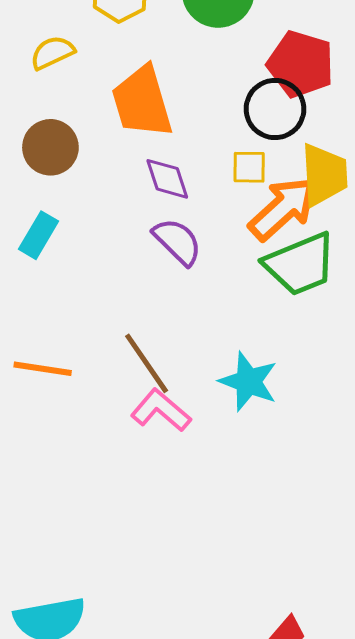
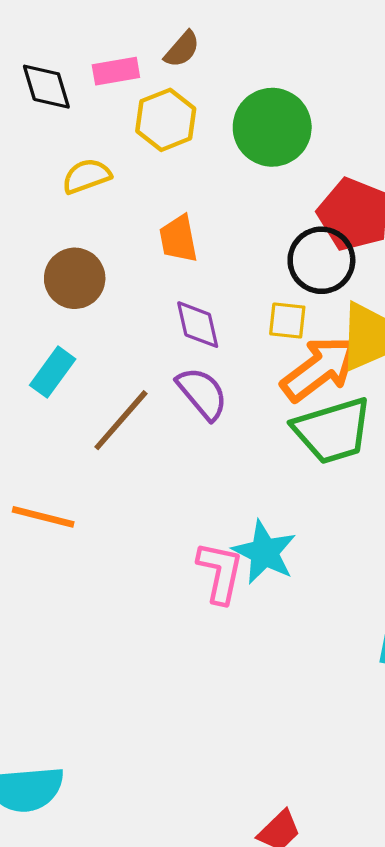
orange trapezoid: (142, 102) -> (178, 239), size x0.6
brown line: (147, 363) -> (121, 420), moved, turned 70
pink L-shape: (161, 410) -> (220, 572), moved, turned 56

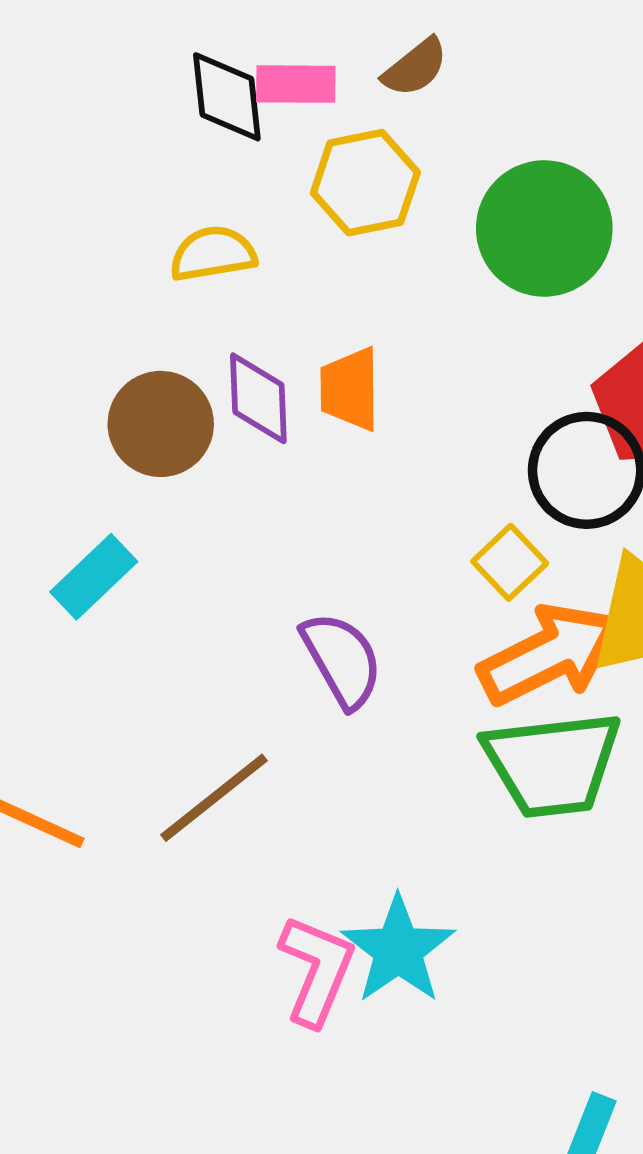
black diamond: (46, 87) -> (227, 97), moved
yellow square: (287, 321) -> (510, 562), turned 30
purple diamond: (198, 325) -> (258, 398), moved
brown line: (121, 420) -> (214, 798), moved

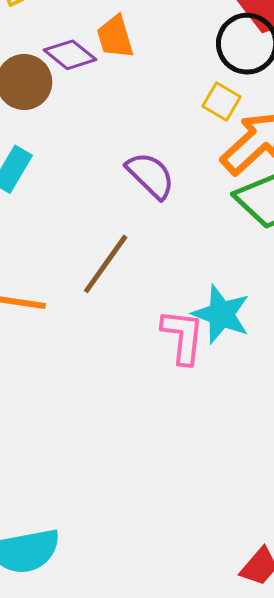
purple diamond: (258, 398) -> (70, 55), turned -33

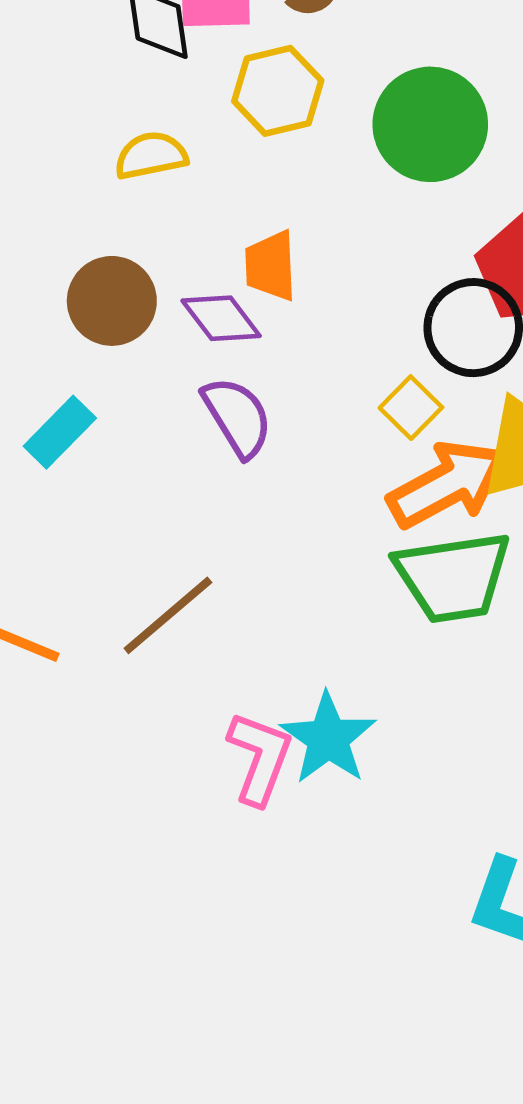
purple diamond: (70, 55) -> (221, 318), moved
purple semicircle: (150, 175) -> (237, 417), moved

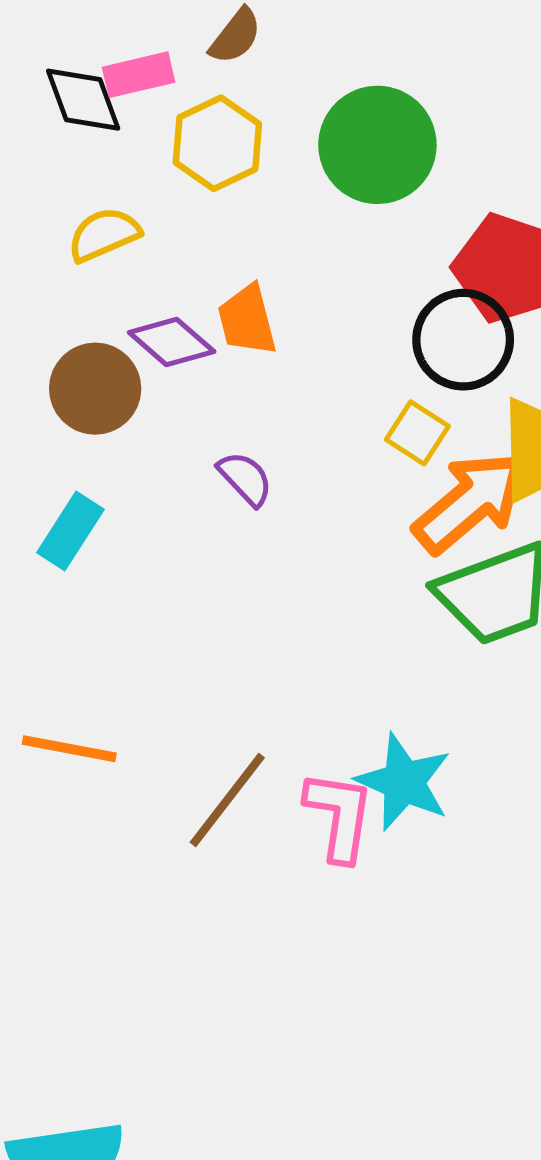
purple diamond: (221, 318) -> (172, 342), moved
purple semicircle: (237, 417) -> (245, 479), size x0.7
brown line: (168, 615) -> (227, 800), moved

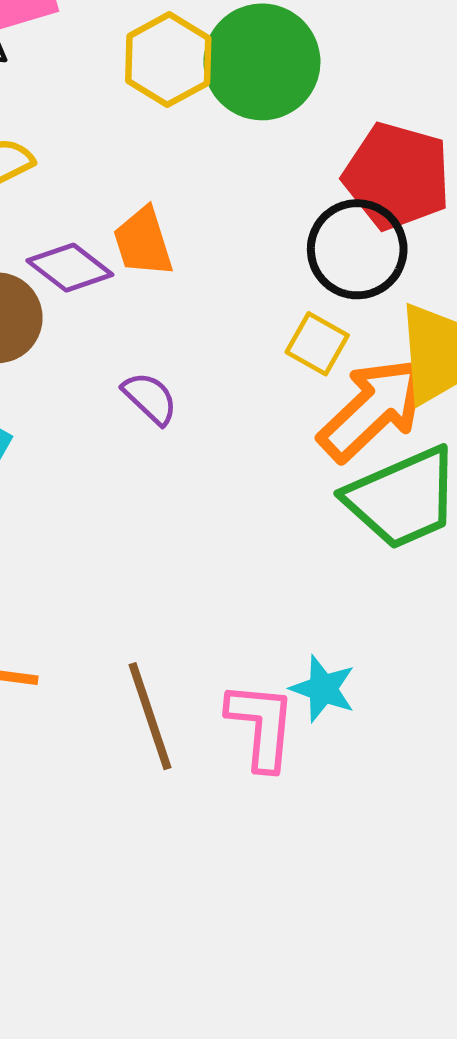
yellow hexagon: (217, 143) -> (168, 60), moved
cyan star: (404, 782) -> (323, 689), size x0.7
brown line: (227, 800) -> (150, 716), turned -53

